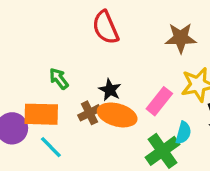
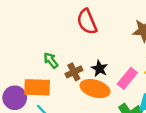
black star: (110, 90) -> (99, 69), moved
brown cross: (90, 113) -> (74, 72), moved

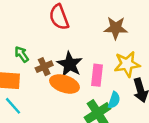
black star: (99, 69) -> (70, 64), size x1.5
pink rectangle: (127, 78) -> (97, 75), turned -35

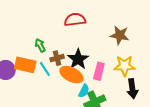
red semicircle: (59, 17) -> (75, 20), turned 95
cyan semicircle: (114, 100) -> (84, 91), moved
cyan line: (13, 106) -> (45, 69), moved

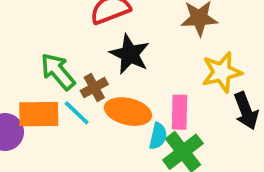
green arrow: (40, 45) -> (58, 72), size x1.5
black star: (78, 59) -> (130, 54), moved
pink rectangle: (99, 71) -> (180, 112), moved

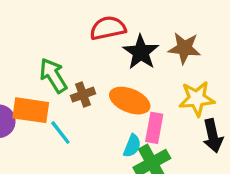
black star: (130, 54) -> (141, 52), moved
orange ellipse: (128, 112) -> (130, 101), moved
cyan line: (77, 113) -> (60, 133), moved

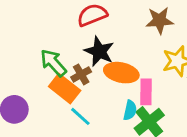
black star: (141, 52) -> (99, 51), moved
orange rectangle: (31, 110) -> (65, 89), moved, turned 40
cyan line: (60, 133) -> (80, 116), moved

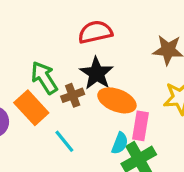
orange rectangle: (65, 89) -> (31, 108), moved

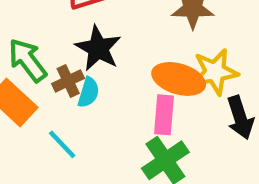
orange ellipse: (117, 100) -> (179, 79), moved
cyan semicircle: (120, 143) -> (89, 92), moved

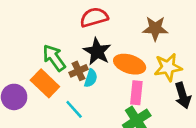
orange ellipse: (179, 79) -> (130, 64), moved

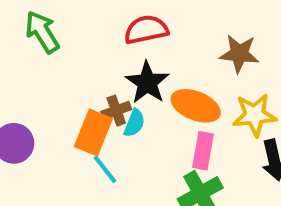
green arrow: (54, 58) -> (42, 32), moved
orange rectangle: (45, 83) -> (93, 133), moved, turned 64

